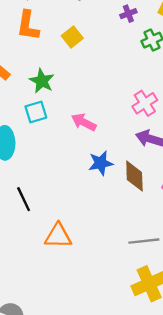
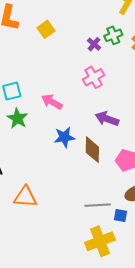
purple cross: (128, 14) -> (94, 44), moved, turned -32
green star: (42, 81) -> (17, 118), moved
pink cross: (145, 103) -> (93, 77), moved

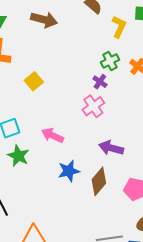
yellow square: (46, 29) -> (34, 81), moved
purple cross: (94, 44) -> (100, 82), moved
brown diamond: (92, 150) -> (99, 181), turned 44

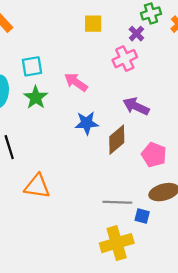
yellow square: (34, 81) -> (93, 24), moved, turned 30

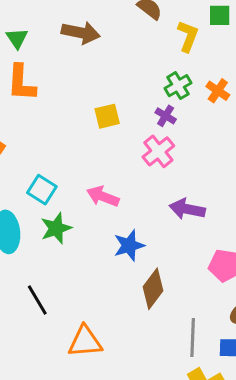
cyan square: (32, 66) -> (42, 190), turned -35
green star: (36, 97) -> (56, 228), turned 30
brown diamond: (117, 140) -> (153, 289), moved
gray line: (117, 202) -> (193, 338), turned -76

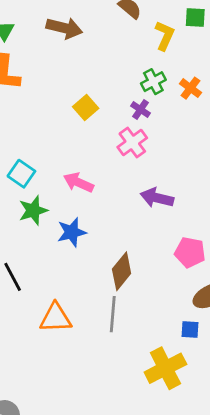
yellow square: (107, 116) -> (86, 107), turned -30
blue star: (129, 245) -> (72, 232), moved
gray line: (193, 338) -> (113, 314), moved

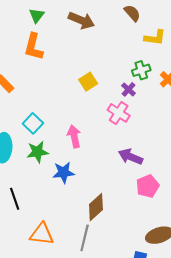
yellow L-shape: (165, 36) -> (155, 38), turned 65
pink cross: (132, 142) -> (119, 113), turned -30
pink arrow: (78, 182) -> (74, 136), turned 45
pink pentagon: (190, 252) -> (148, 186), moved, turned 30

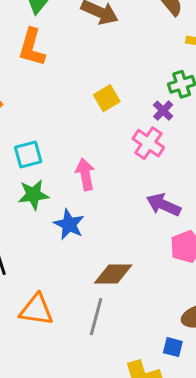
cyan square: (33, 123) -> (28, 154), turned 30
blue star: (63, 172) -> (69, 224), turned 30
brown diamond: (96, 207) -> (113, 274), turned 40

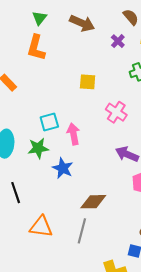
yellow square: (107, 98) -> (88, 82), turned 36
purple cross: (163, 111) -> (118, 41), moved
cyan square: (28, 154) -> (49, 122), moved

